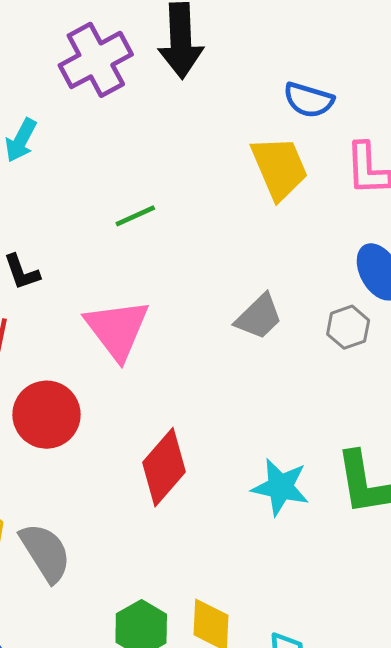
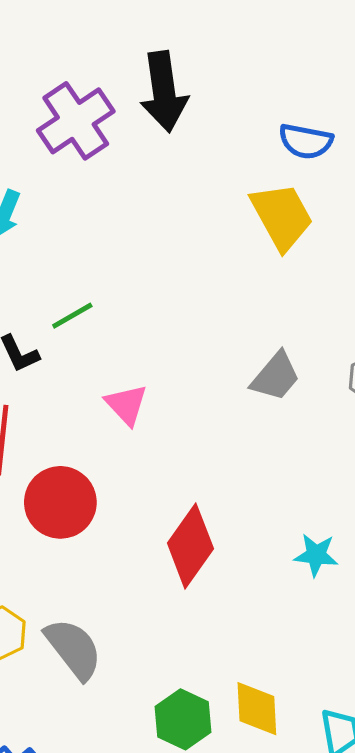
green line: (135, 216) -> (72, 316), moved
pink triangle: (117, 329) -> (126, 405), size x0.6
cyan star: (280, 487) -> (316, 555), size x0.7

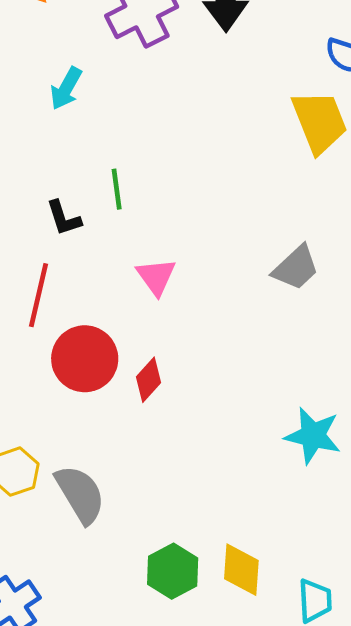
green line: (72, 316) -> (117, 189), turned -75
red diamond: (190, 546) -> (148, 380), moved, size x0.6
cyan star: (316, 555) -> (313, 436), size x1.4

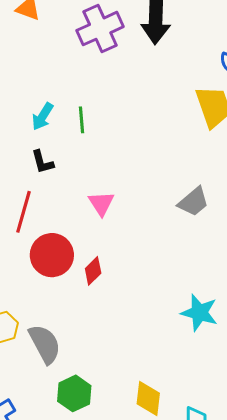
cyan arrow: (66, 88) -> (43, 117), moved
green line: (117, 189) -> (81, 120), moved
green hexagon: (173, 571) -> (74, 393), moved

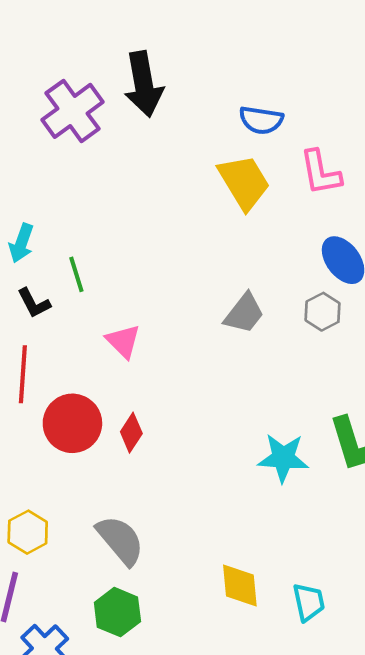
green line: (81, 120) -> (76, 274), moved
gray semicircle: (45, 344) -> (120, 540), moved
green hexagon: (74, 393) -> (117, 612), moved

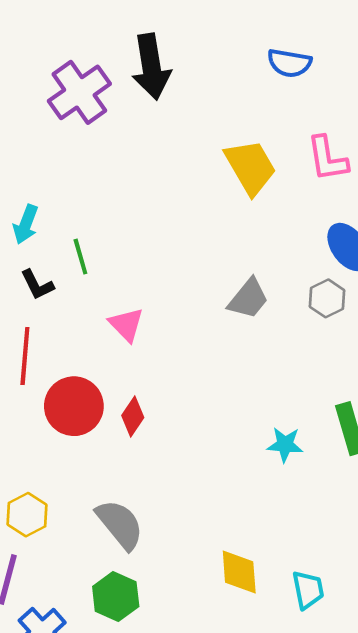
blue semicircle: (261, 120) -> (289, 63), moved
cyan star: (283, 458) -> (285, 445), size x0.7

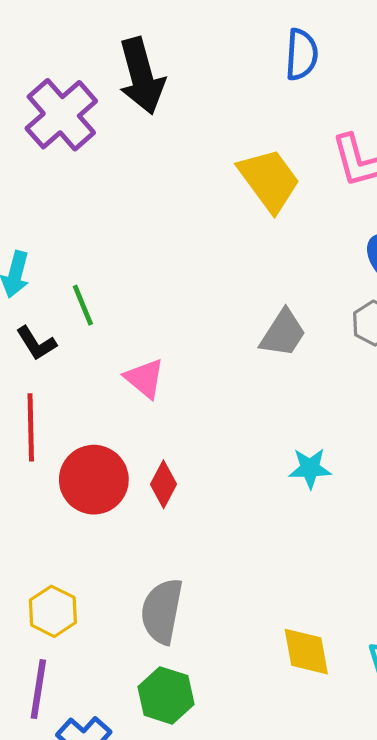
blue semicircle: (289, 63) -> (301, 55), turned -90
cyan star: (285, 445) -> (310, 468), moved
gray semicircle: (120, 524) -> (162, 611), turned -124

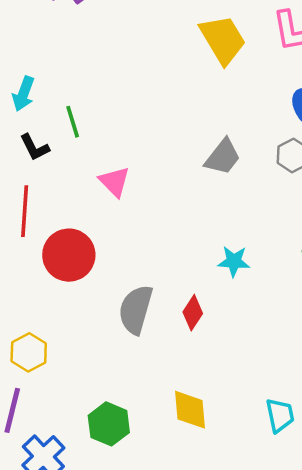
red diamond: (163, 484) -> (193, 313), moved
gray semicircle: (162, 611) -> (136, 310), moved
yellow diamond: (306, 652) -> (190, 410), moved

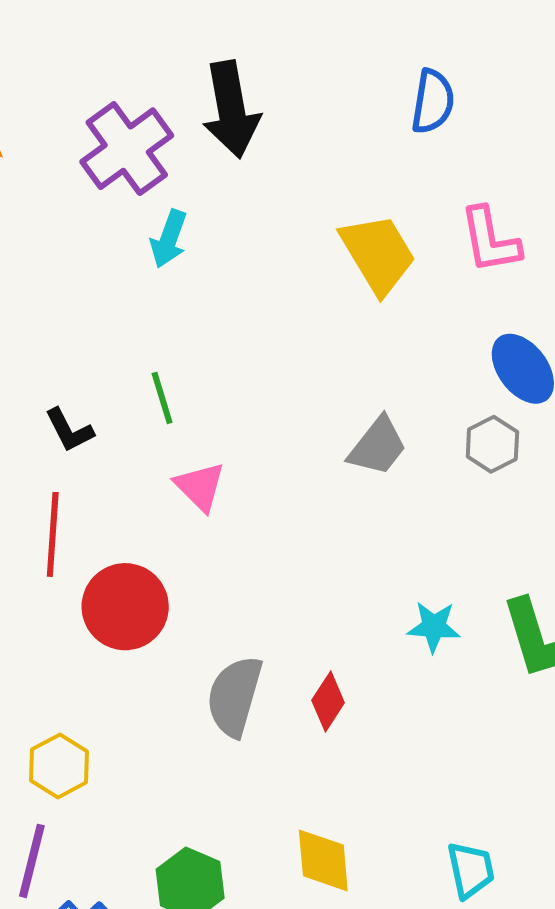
cyan arrow: (23, 94) -> (169, 239), moved
green line: (73, 122) -> (162, 398), moved
cyan star: (234, 261) -> (434, 627), moved

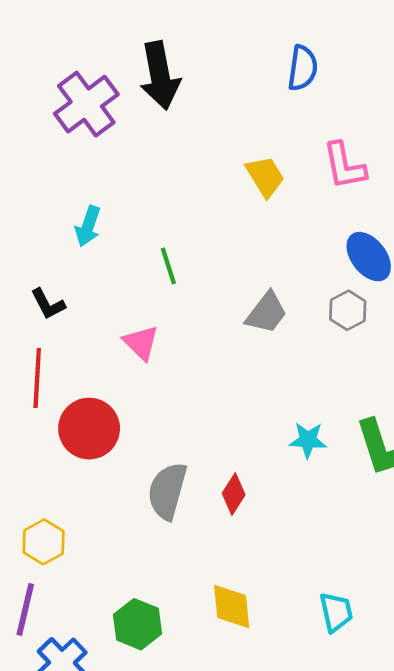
cyan arrow: (169, 239) -> (88, 226), moved
yellow trapezoid: (378, 254) -> (265, 177), size x0.7
green line: (162, 398) -> (168, 266), moved

